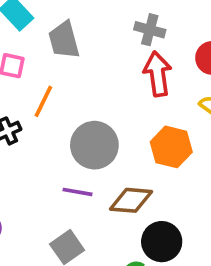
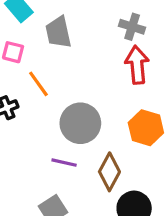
orange line: (43, 101) -> (38, 84), turned -64
brown diamond: (131, 200) -> (109, 172), turned -69

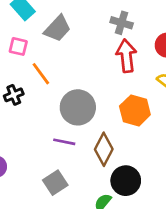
gray trapezoid: (58, 32) -> (57, 29), turned -124

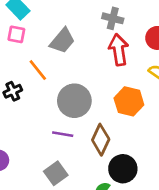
gray trapezoid: (57, 29) -> (62, 41), moved
pink square: (18, 46) -> (16, 34), moved

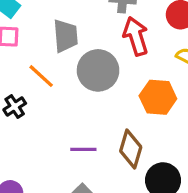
gray trapezoid: (62, 41) -> (66, 36), turned -36
gray circle: (74, 101) -> (98, 70), moved

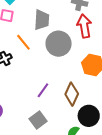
purple line: (83, 149) -> (43, 90), turned -63

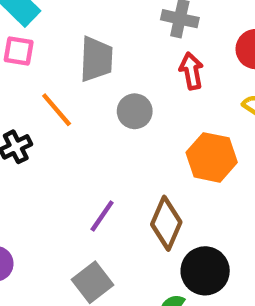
red arrow: (84, 26) -> (191, 71), size x0.7
gray circle: (59, 44) -> (135, 111), size x0.6

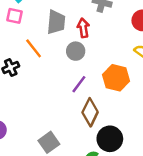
red arrow: (191, 71) -> (83, 28), moved
purple line: (102, 216) -> (79, 84), moved

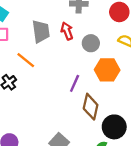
gray circle: (76, 51) -> (91, 43), moved

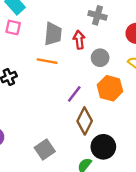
orange line: (26, 60) -> (47, 61), moved, turned -42

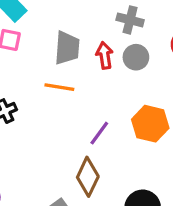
gray circle: (100, 58) -> (136, 57), moved
brown diamond: (85, 121) -> (88, 177), moved

